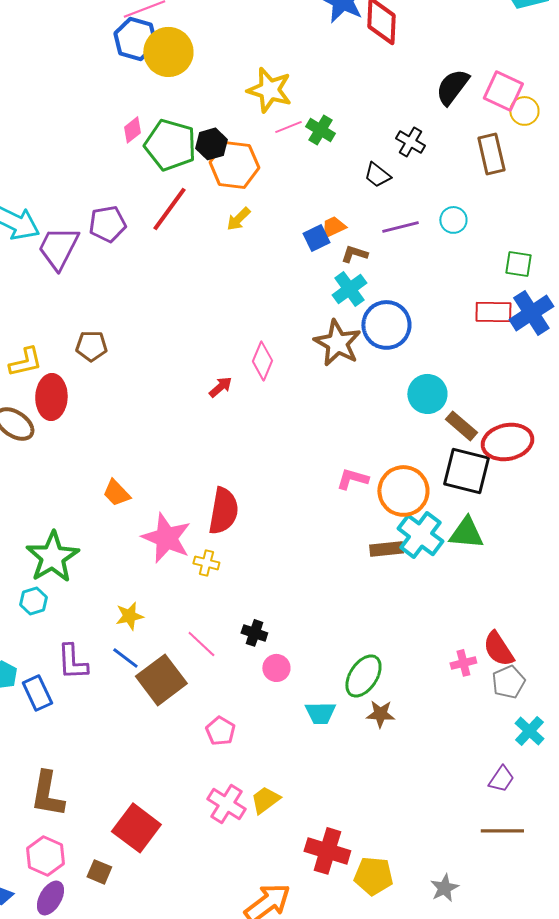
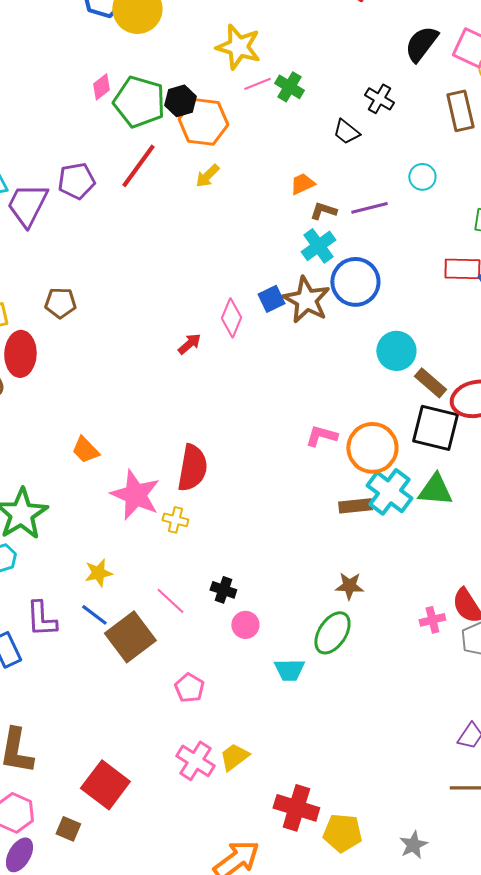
purple line: (400, 227) -> (369, 208), moved
blue square: (316, 238) -> (271, 299), moved
brown star: (380, 714) -> (349, 586), moved

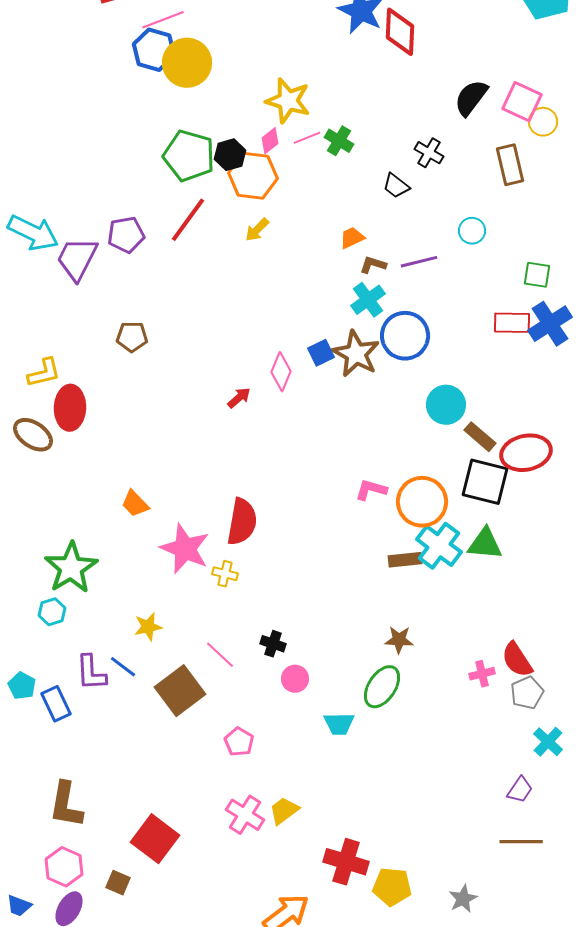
pink diamond: (101, 87) -> (270, 141), moved
brown pentagon: (60, 303) -> (132, 337), moved
blue line: (94, 615) -> (123, 667), moved

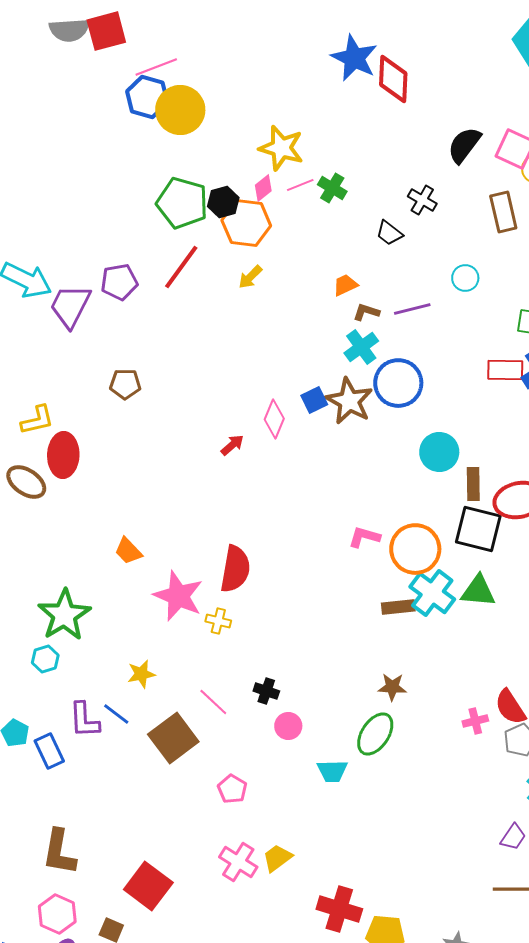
brown rectangle: (480, 437) -> (473, 484), turned 48

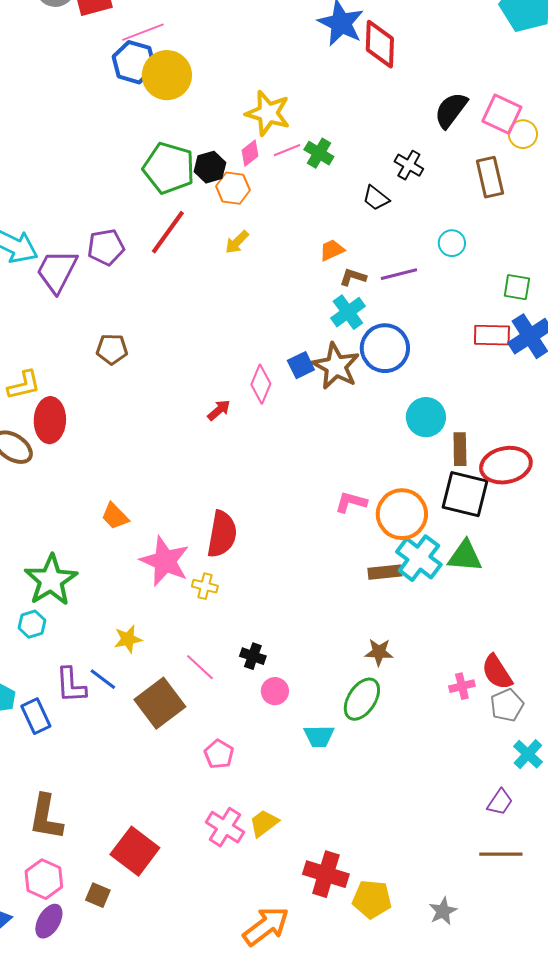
orange hexagon: (246, 223) -> (233, 188), size x0.7

